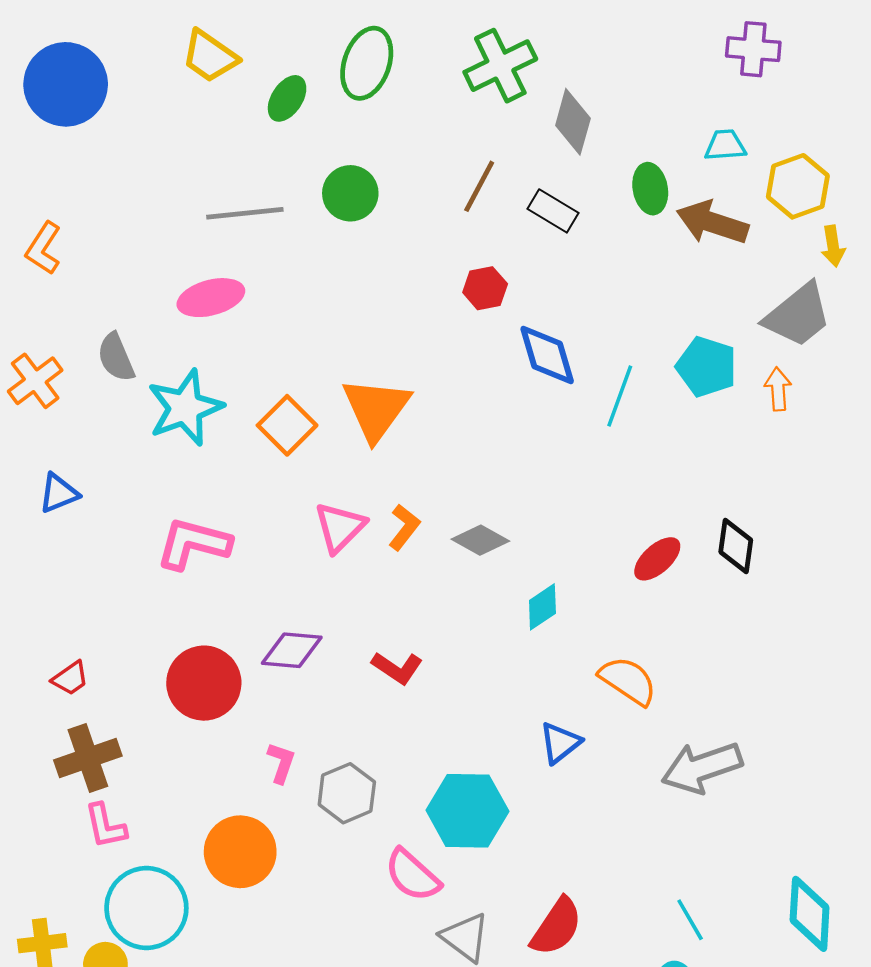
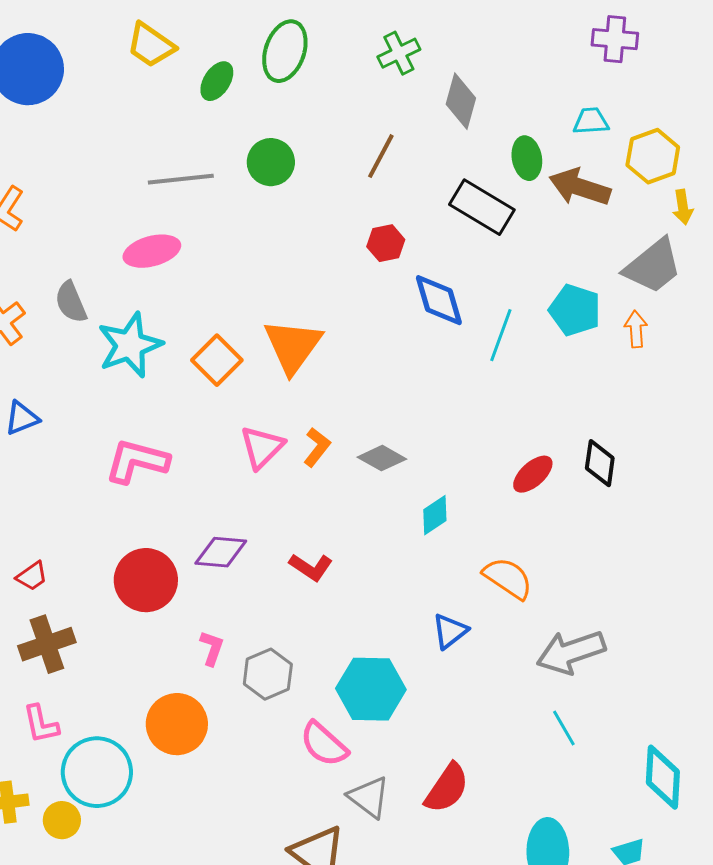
green cross: (500, 66) -> (399, 53), size x0.7
black rectangle: (553, 211) -> (482, 207), moved, size x1.5
pink L-shape: (105, 826) -> (41, 724), moved
cyan line: (690, 920) -> (564, 728), moved

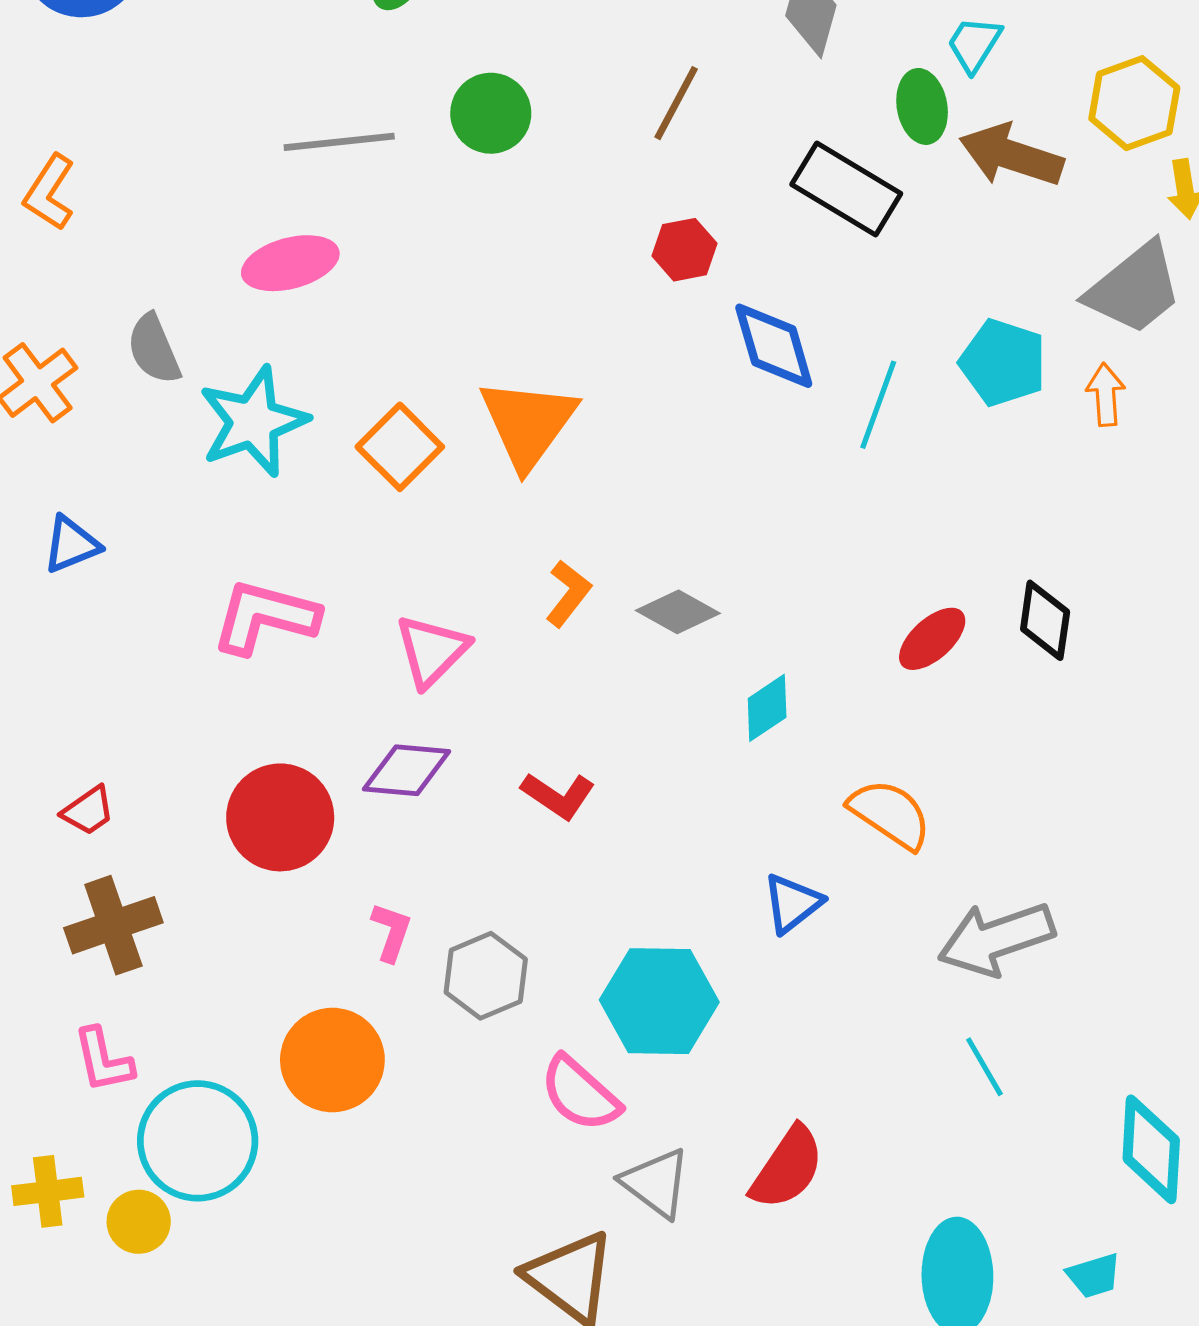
cyan trapezoid: (591, 121) -> (974, 44), moved, turned -54
pink triangle: (262, 447) -> (432, 651), moved

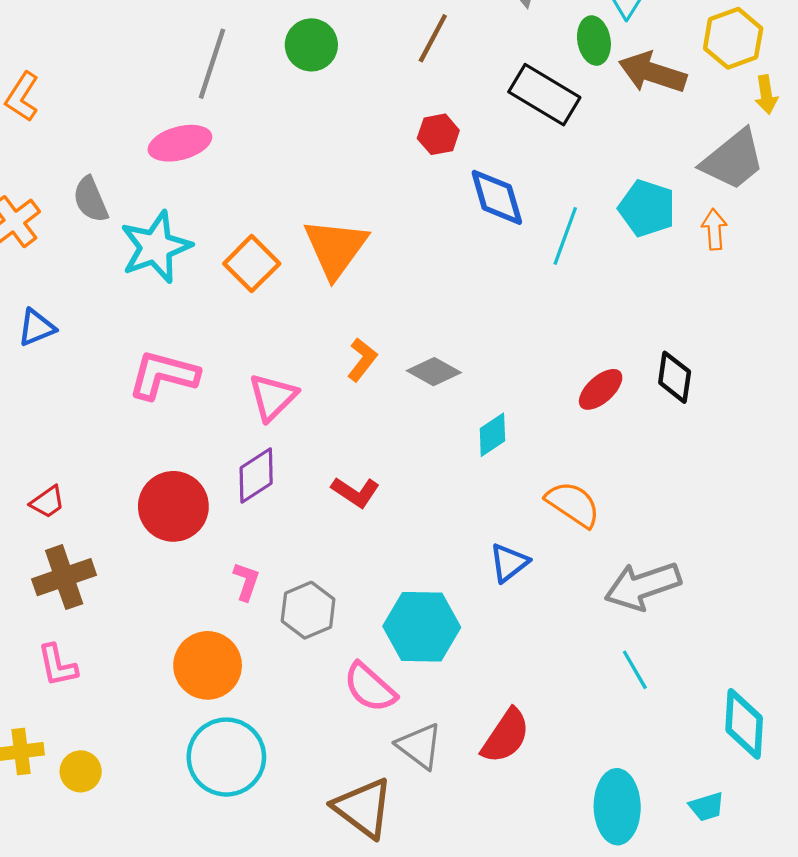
gray line: (339, 142) -> (212, 64), turned -66
purple diamond: (407, 770) -> (256, 475), turned -38
cyan circle: (198, 1141) -> (226, 757), moved

